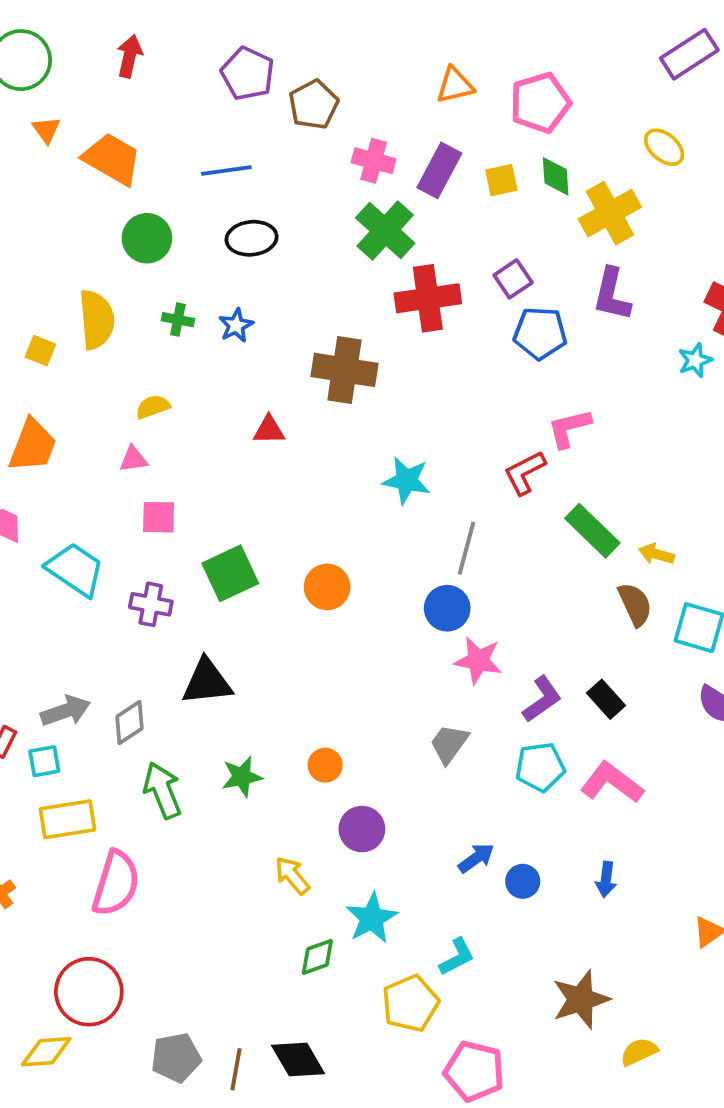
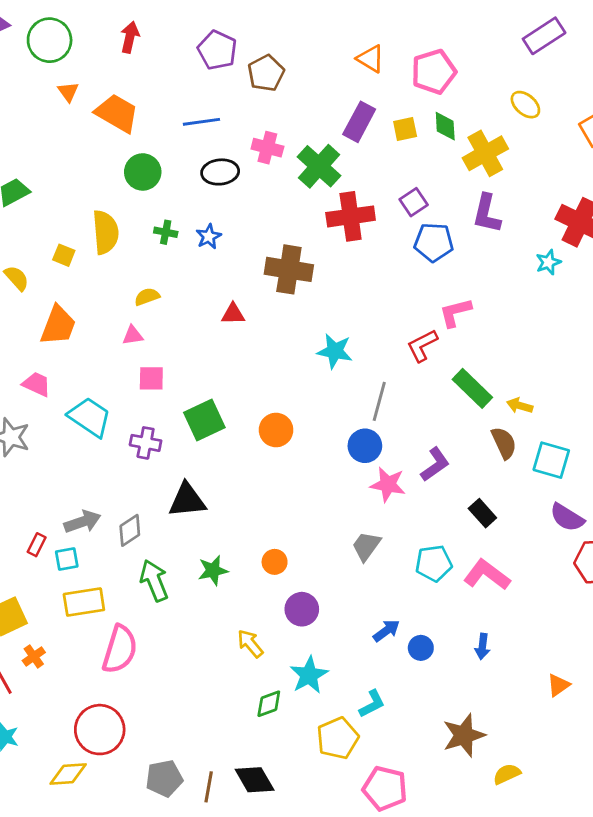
orange triangle: (455, 85) -> (371, 59), turned 44
pink cross: (374, 161) -> (267, 148), moved
purple L-shape: (542, 699) -> (435, 464), moved

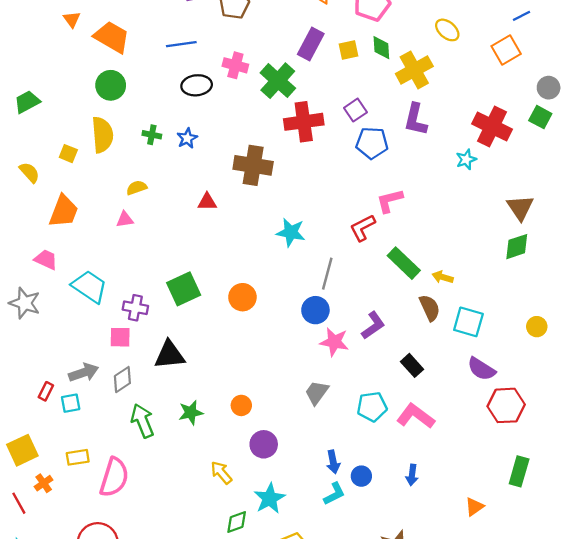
green circle: (143, 172) -> (111, 85), moved
pink square: (151, 378) -> (120, 337), moved
yellow rectangle: (84, 602) -> (78, 457), moved, size x0.7
blue arrow: (386, 631) -> (333, 462), turned 115
cyan L-shape: (372, 704) -> (334, 494), moved

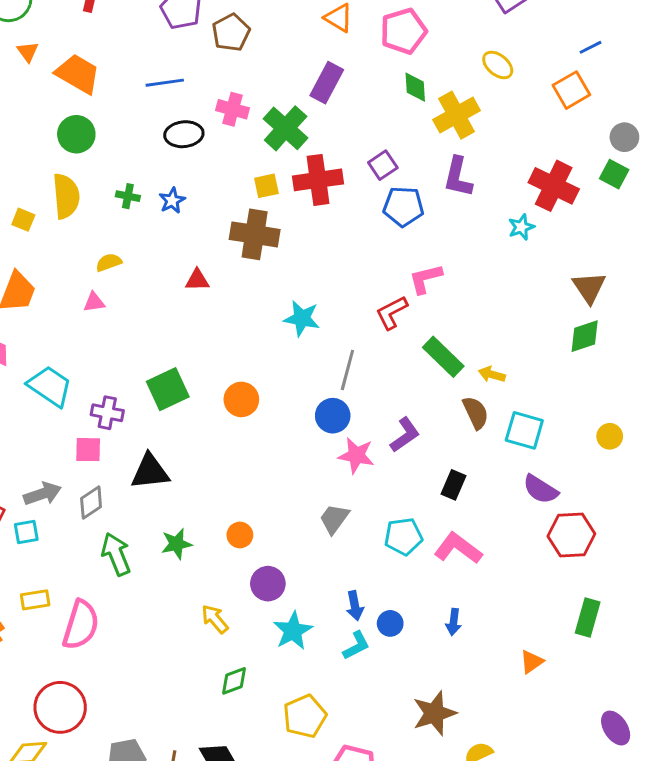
yellow square: (348, 50) -> (266, 186), moved
black rectangle: (412, 365) -> (454, 485), turned 65
cyan star: (270, 498) -> (293, 631), moved

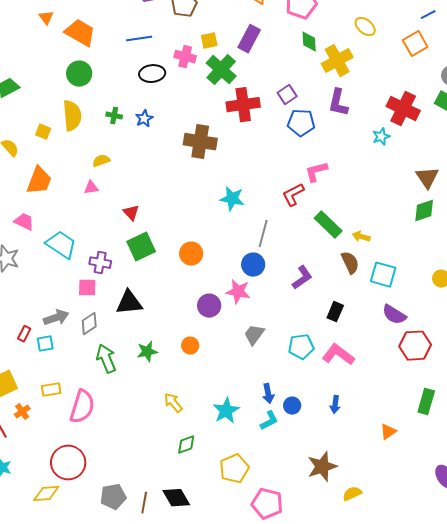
yellow square: (266, 186) -> (209, 41), moved
red triangle: (197, 280) -> (131, 213), moved, turned 48
pink star: (356, 455) -> (238, 292), moved
purple circle: (268, 584) -> (209, 306), moved

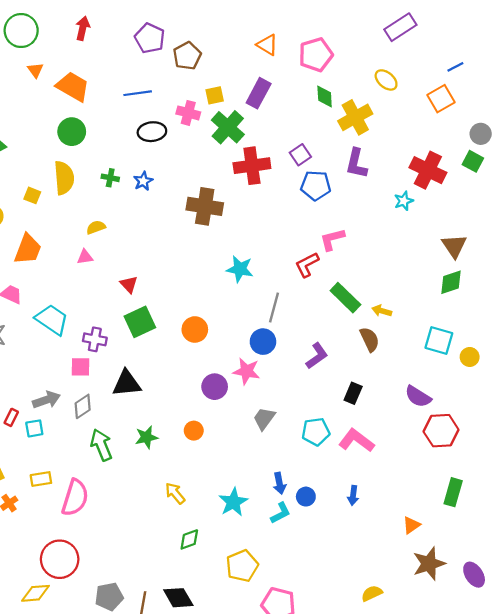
cyan square: (383, 275) -> (439, 340), moved
brown star: (322, 467) -> (429, 564), moved

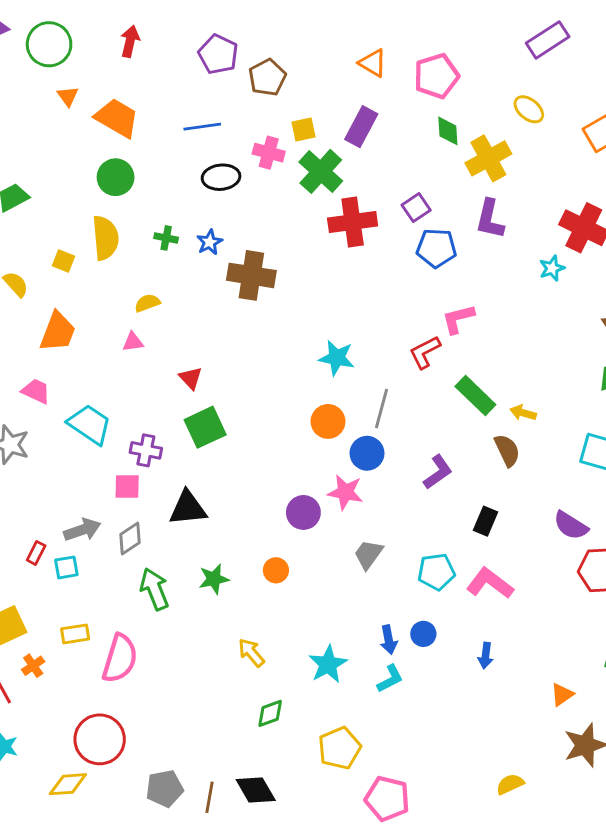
brown cross: (205, 206) -> (251, 275), moved
orange circle: (195, 329) -> (328, 421), moved
blue circle: (306, 497) -> (423, 634), moved

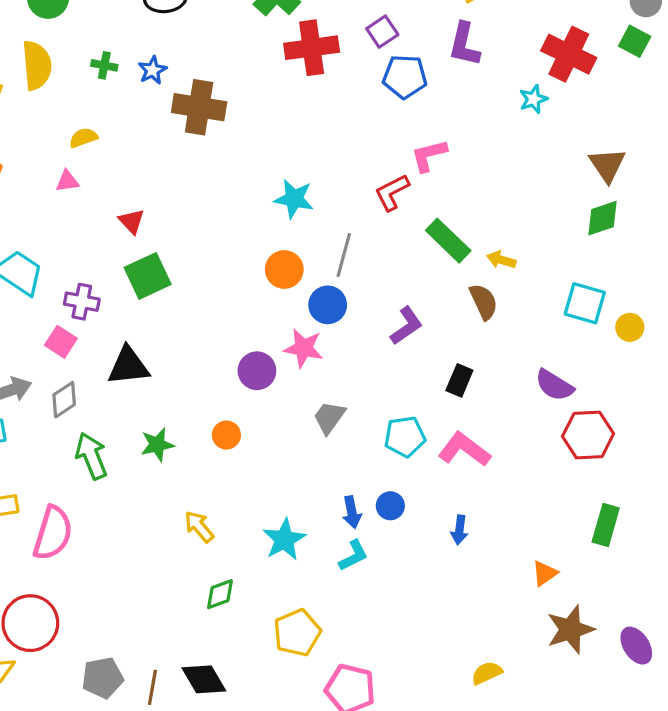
pink square: (127, 486) -> (61, 342), turned 32

